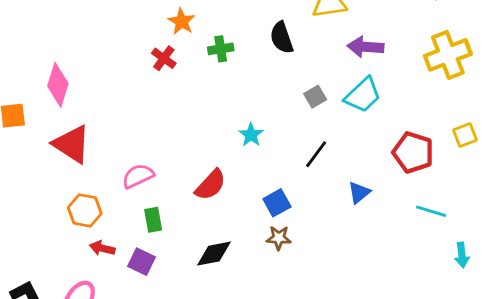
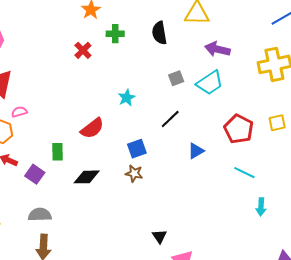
red cross: (164, 58) -> (83, 50), moved
pink semicircle: (138, 176) -> (19, 112), moved, size x0.7
green rectangle: (153, 220) -> (57, 152), moved

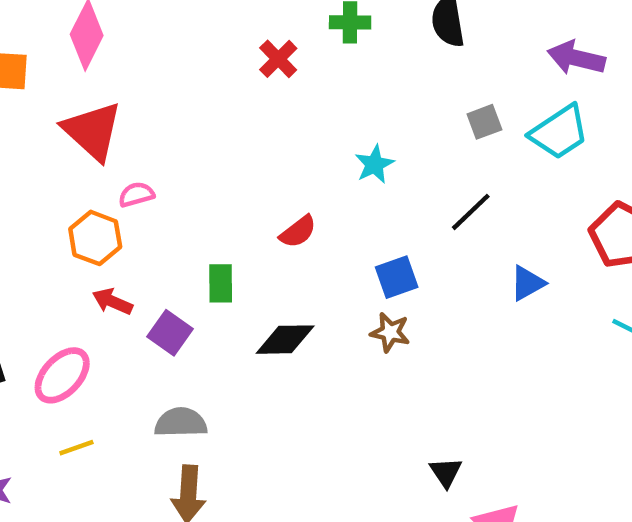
red semicircle: (92, 128) -> (298, 232), size x0.7

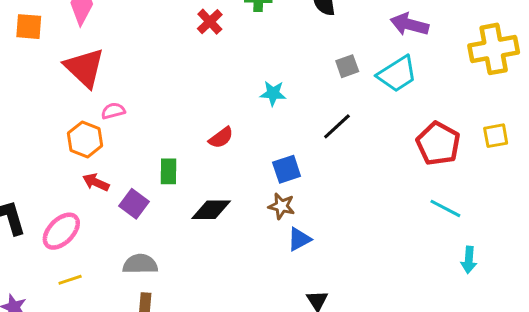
cyan star: (374, 164) -> (273, 93), turned 30
blue triangle: (527, 283) -> (299, 239), moved

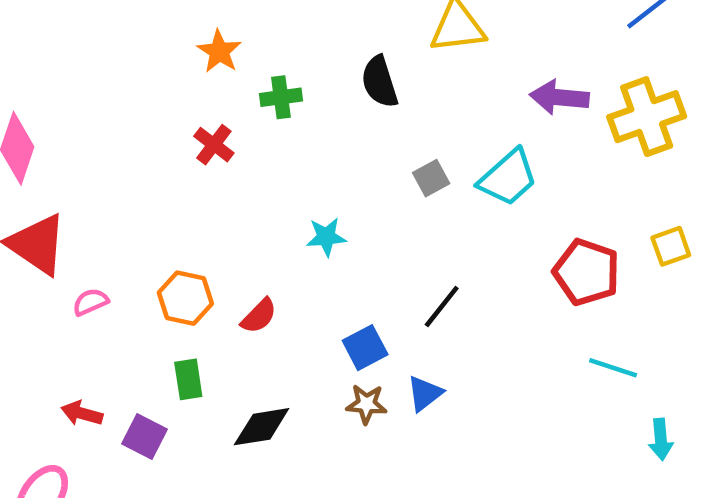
purple arrow: (409, 24) -> (559, 97), moved
black line: (337, 126) -> (442, 306), moved
orange hexagon: (85, 139) -> (185, 298), moved
blue triangle: (299, 239) -> (425, 394), moved

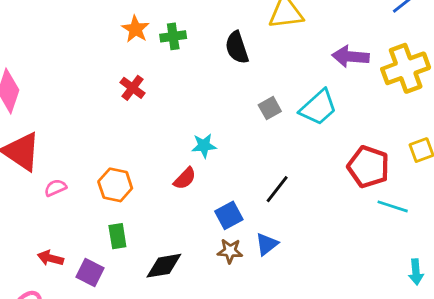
green cross: (281, 97) -> (173, 36), moved
red semicircle: (259, 316) -> (185, 178), moved
cyan line: (613, 368) -> (393, 206), moved

